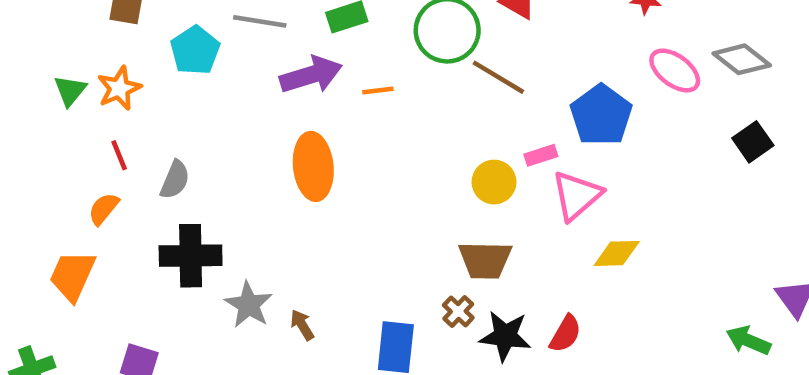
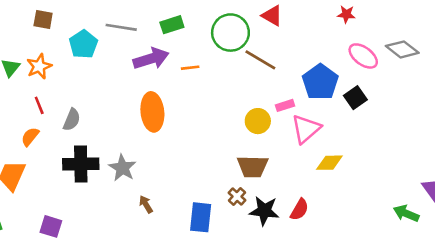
black square: (753, 142) -> (355, 98), moved
gray star: (249, 305) -> (122, 168), moved

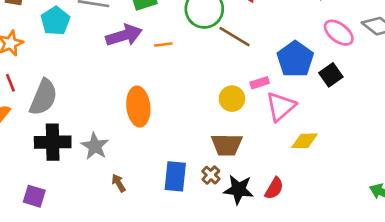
orange ellipse: (152, 112) -> (138, 107), moved
gray semicircle: (72, 120) -> (43, 97), size x1.6
blue rectangle: (201, 217) -> (175, 176), moved
purple square: (51, 226) -> (34, 196), moved

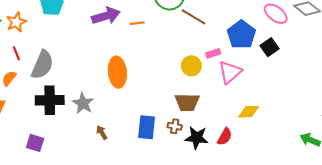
yellow diamond: (304, 141) -> (249, 112), moved
brown cross: (211, 175) -> (175, 126), turned -32

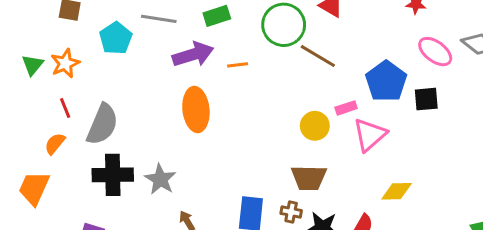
black square: (270, 47) -> (426, 99), turned 30
orange ellipse: (117, 72) -> (196, 109), moved

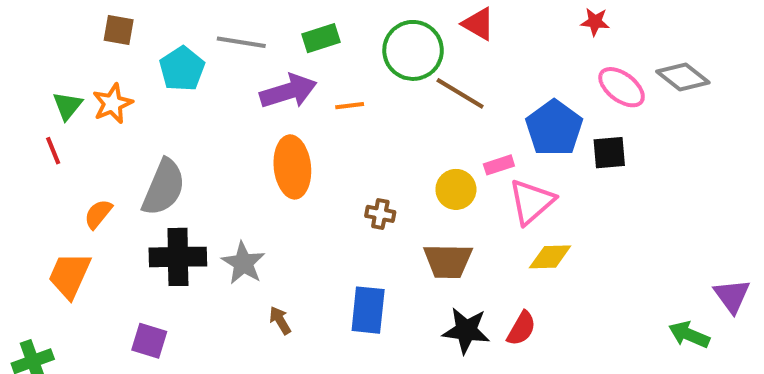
red line: (65, 108) -> (53, 151), moved
yellow diamond: (397, 191) -> (550, 257), moved
brown cross: (291, 212) -> (380, 214), moved

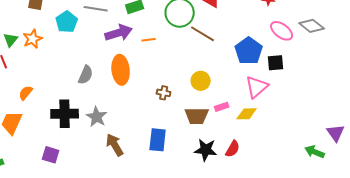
pink rectangle: (499, 165) -> (222, 107), moved
gray semicircle: (164, 187) -> (86, 75), moved, size x0.7
pink triangle: (532, 202) -> (257, 87), moved
brown arrow: (280, 320) -> (115, 145), size x1.6

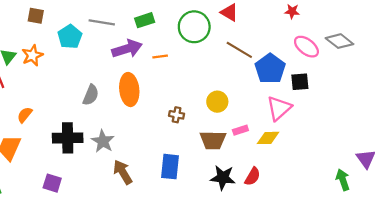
brown line: (203, 34) -> (239, 50), moved
green arrow: (315, 152) -> (343, 180), turned 48

